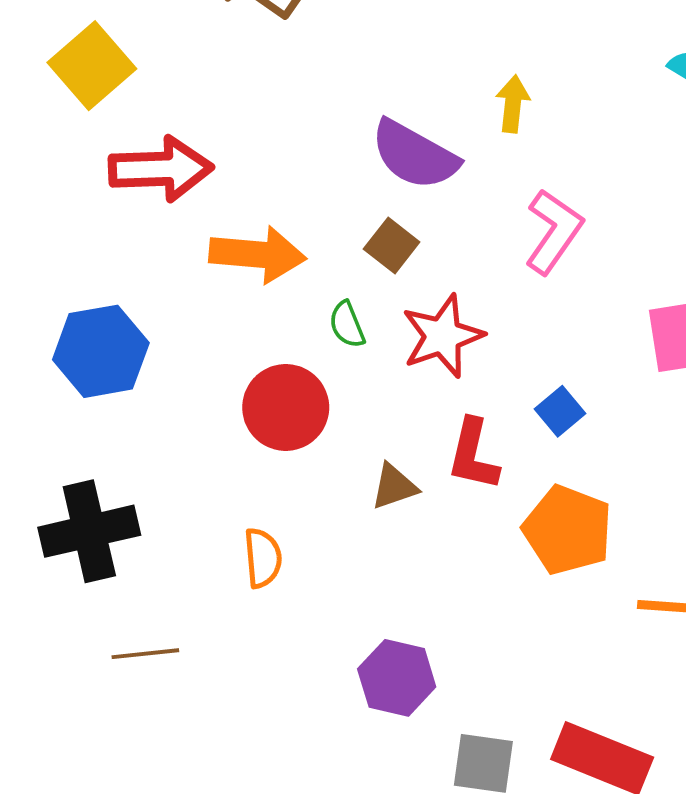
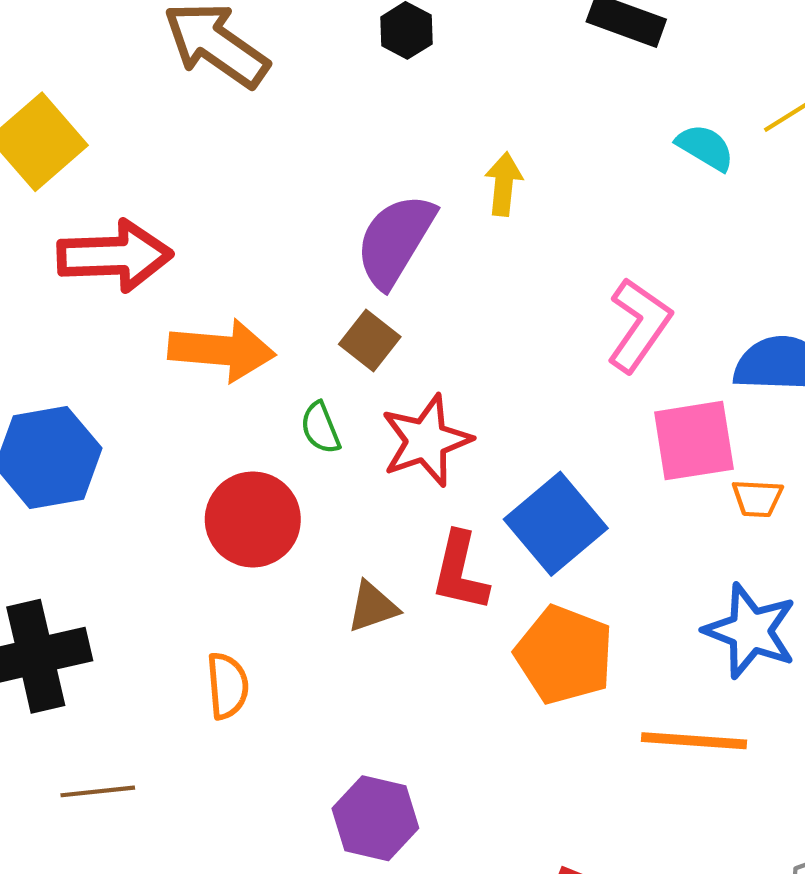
purple semicircle: (415, 155) -> (395, 240), turned 92
pink L-shape: (554, 231) -> (639, 325), moved
blue square: (560, 411) -> (556, 524), size x1.8

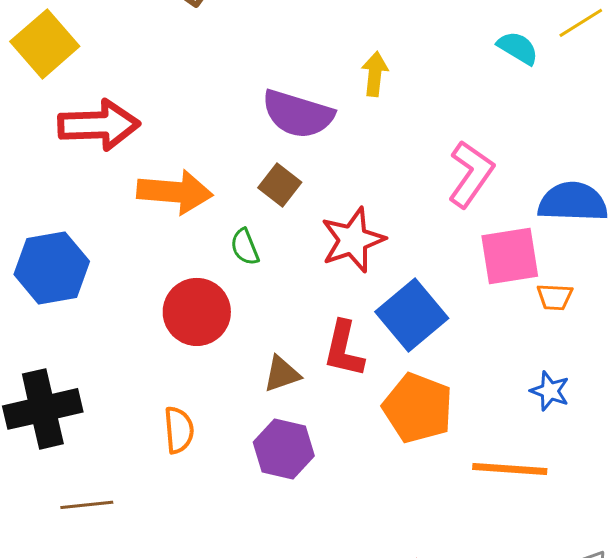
purple semicircle: (395, 240) -> (298, 114), turned -104
red star: (426, 441) -> (353, 240), moved
blue star: (750, 631) -> (550, 391), size x0.6
purple hexagon: (375, 818) -> (284, 449), moved

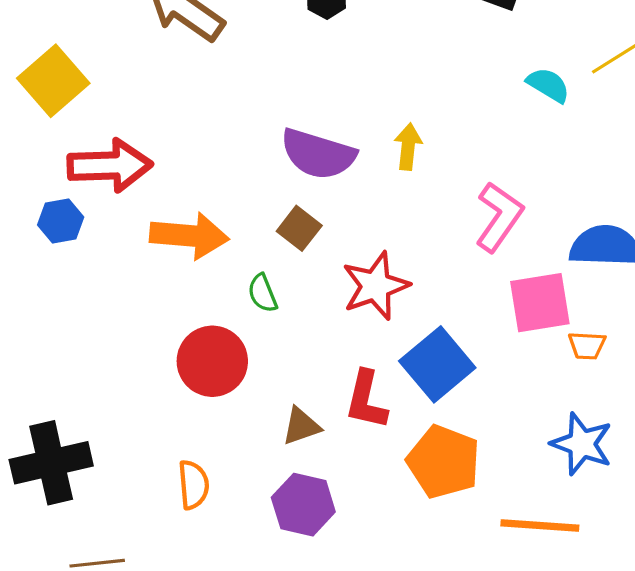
yellow arrow: (375, 74) -> (408, 147), moved
blue hexagon: (52, 268) -> (61, 221), moved, size x0.6
blue star: (550, 391) -> (582, 444), size x1.5

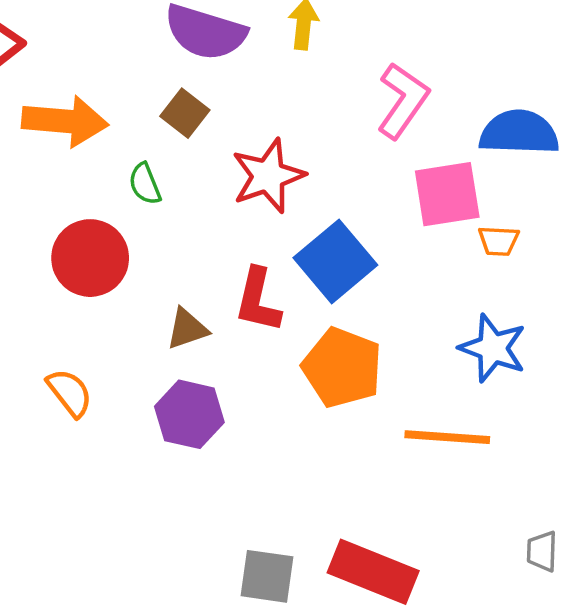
orange semicircle: (193, 485) -> (70, 393), turned -33

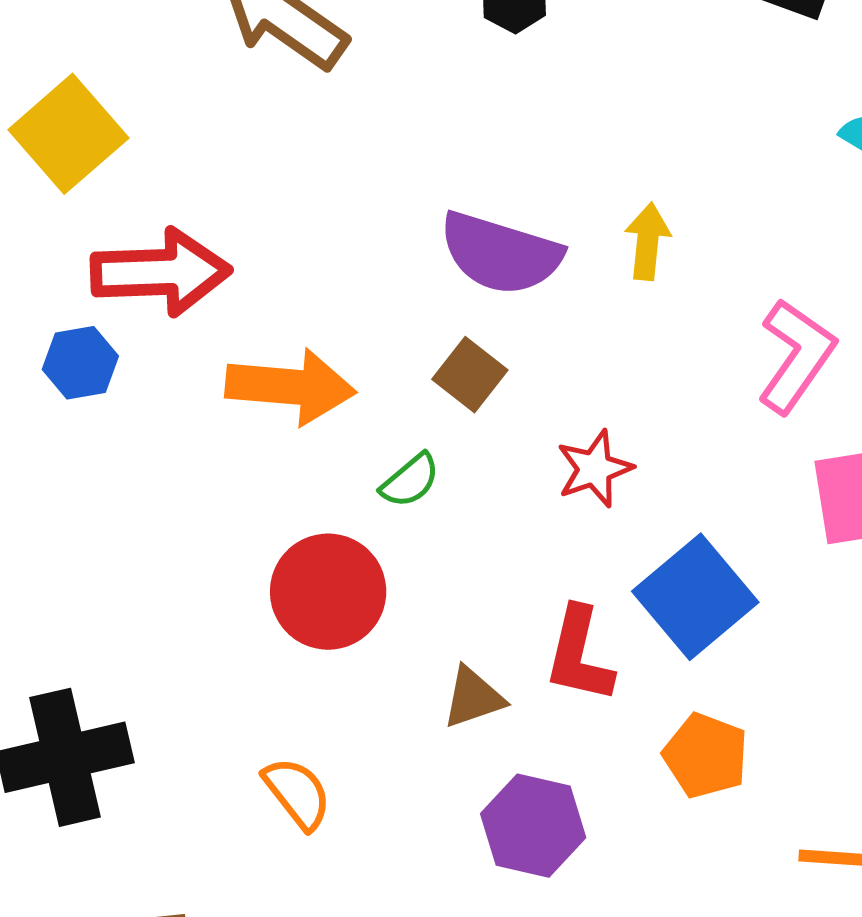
red star: (268, 176) -> (595, 469), size x0.7
green semicircle: (145, 184) -> (410, 481), turned -108
orange pentagon: (342, 368) -> (706, 756), size x0.7
purple hexagon: (189, 414) -> (533, 826), moved

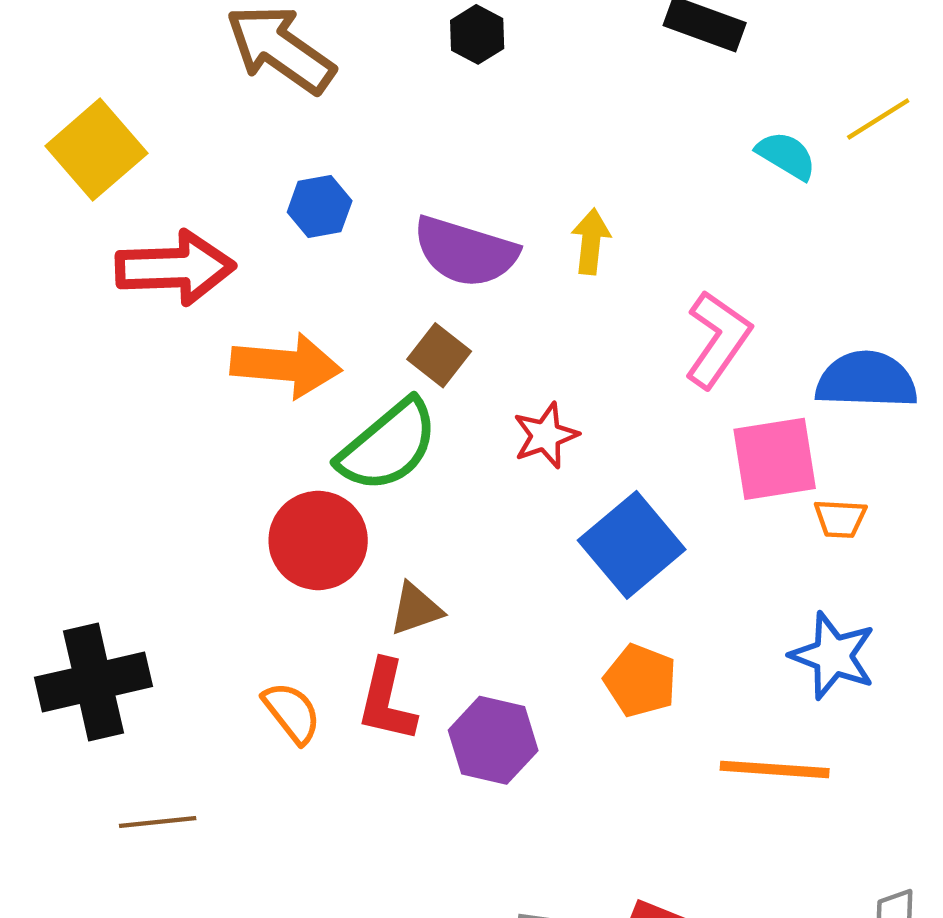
blue hexagon: (80, 363) -> (320, 206), moved
green semicircle: (410, 481) -> (388, 446), size x2.0
red L-shape: (579, 655) -> (387, 701), moved
brown triangle: (473, 698) -> (416, 609), moved

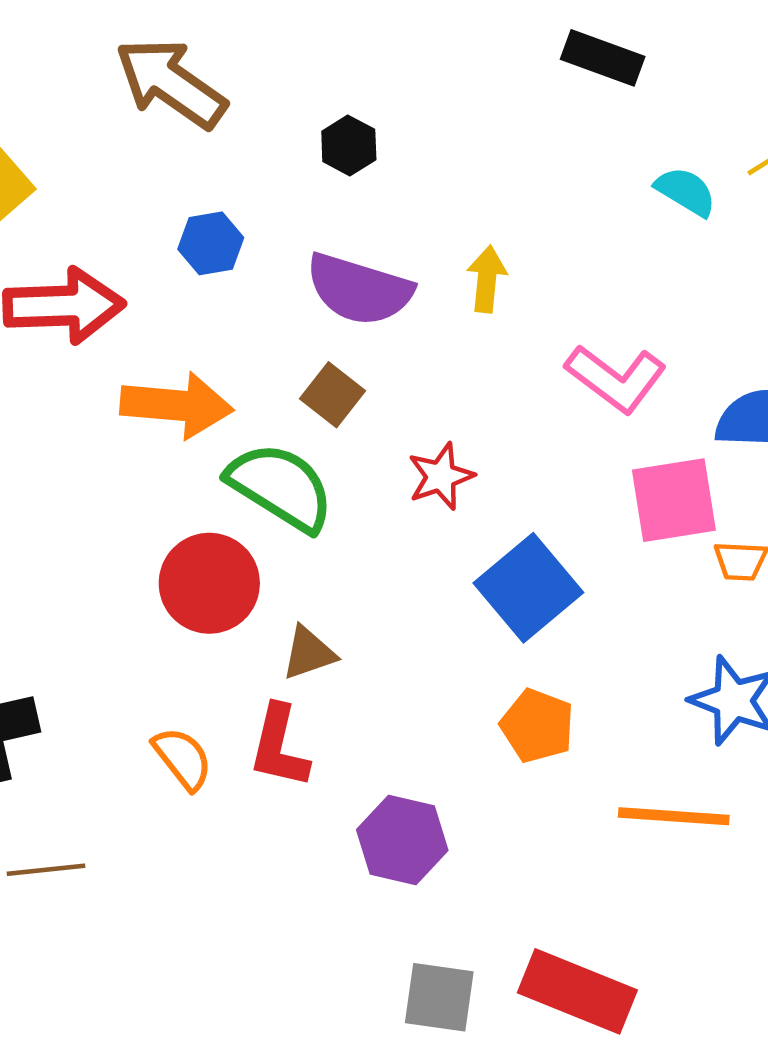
black hexagon: (477, 34) -> (349, 145), moved
pink L-shape: (718, 339) -> (616, 378), turned 92
green semicircle: (388, 446) -> (281, 487), turned -108
purple hexagon: (493, 740) -> (402, 840), moved

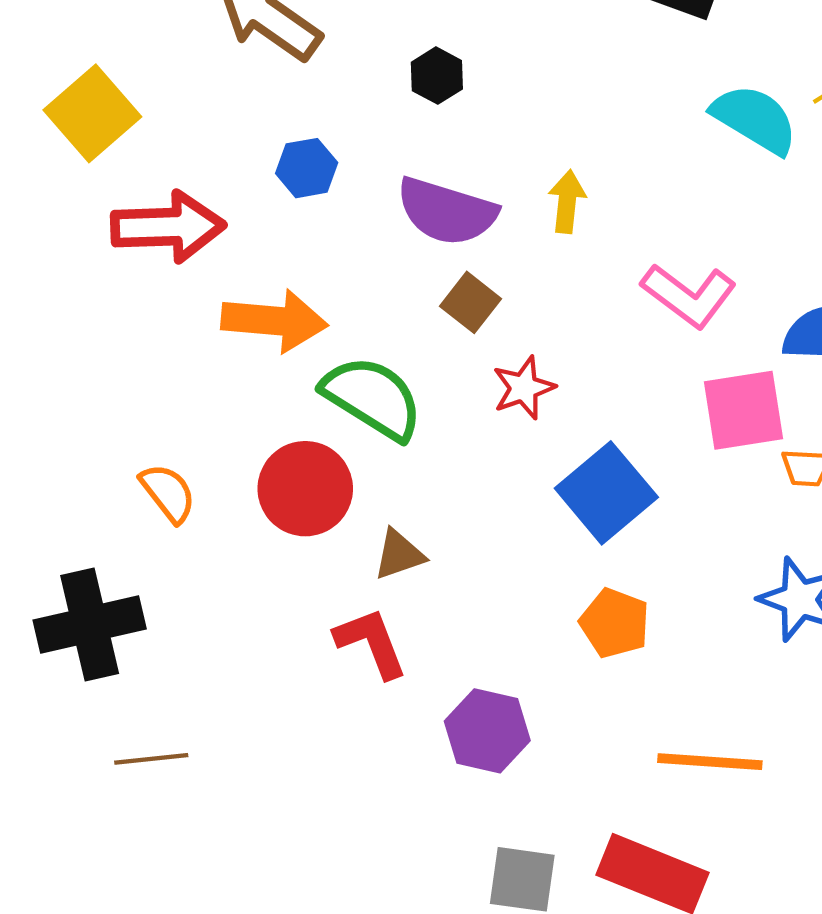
cyan semicircle: (686, 191) -> (755, 119), size x1.5
brown square: (332, 395) -> (470, 302), moved
red L-shape: (279, 747) -> (371, 643), turned 146
orange semicircle: (183, 758) -> (168, 493), moved
orange line: (674, 816) -> (710, 762), moved

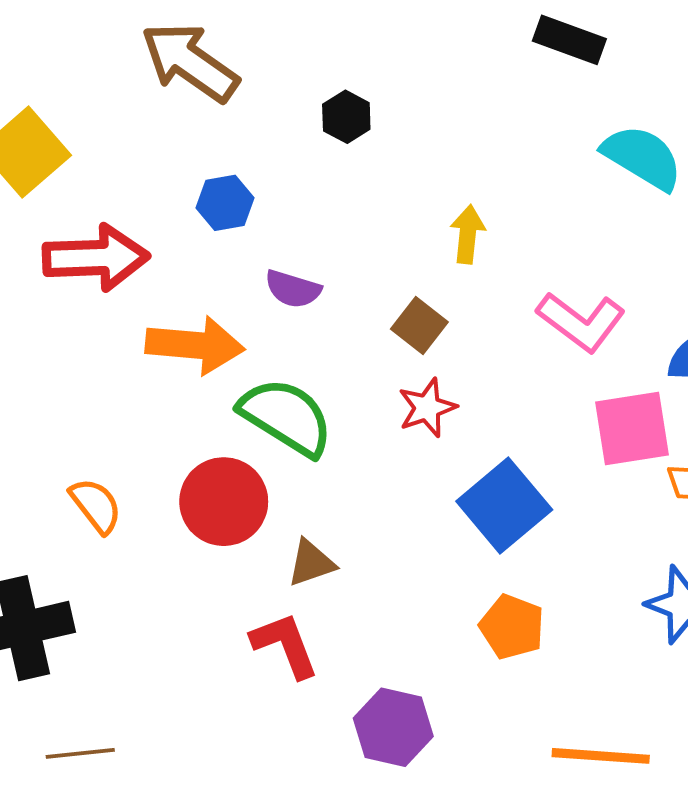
purple semicircle: (447, 211) -> (293, 289), moved, size x0.6
brown square: (470, 302) -> (419, 326), moved

